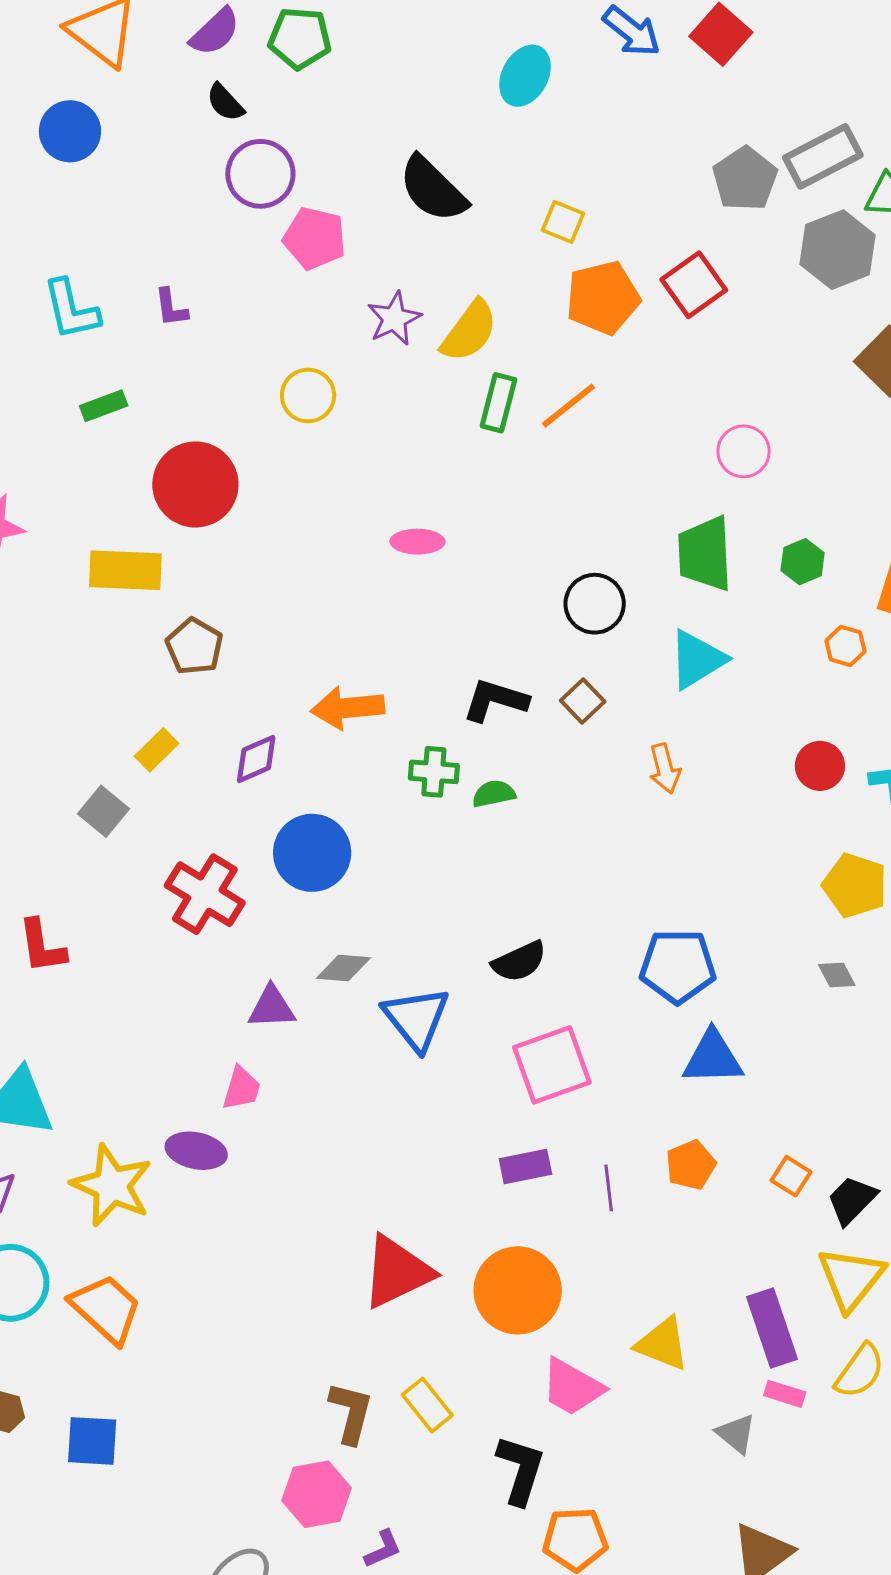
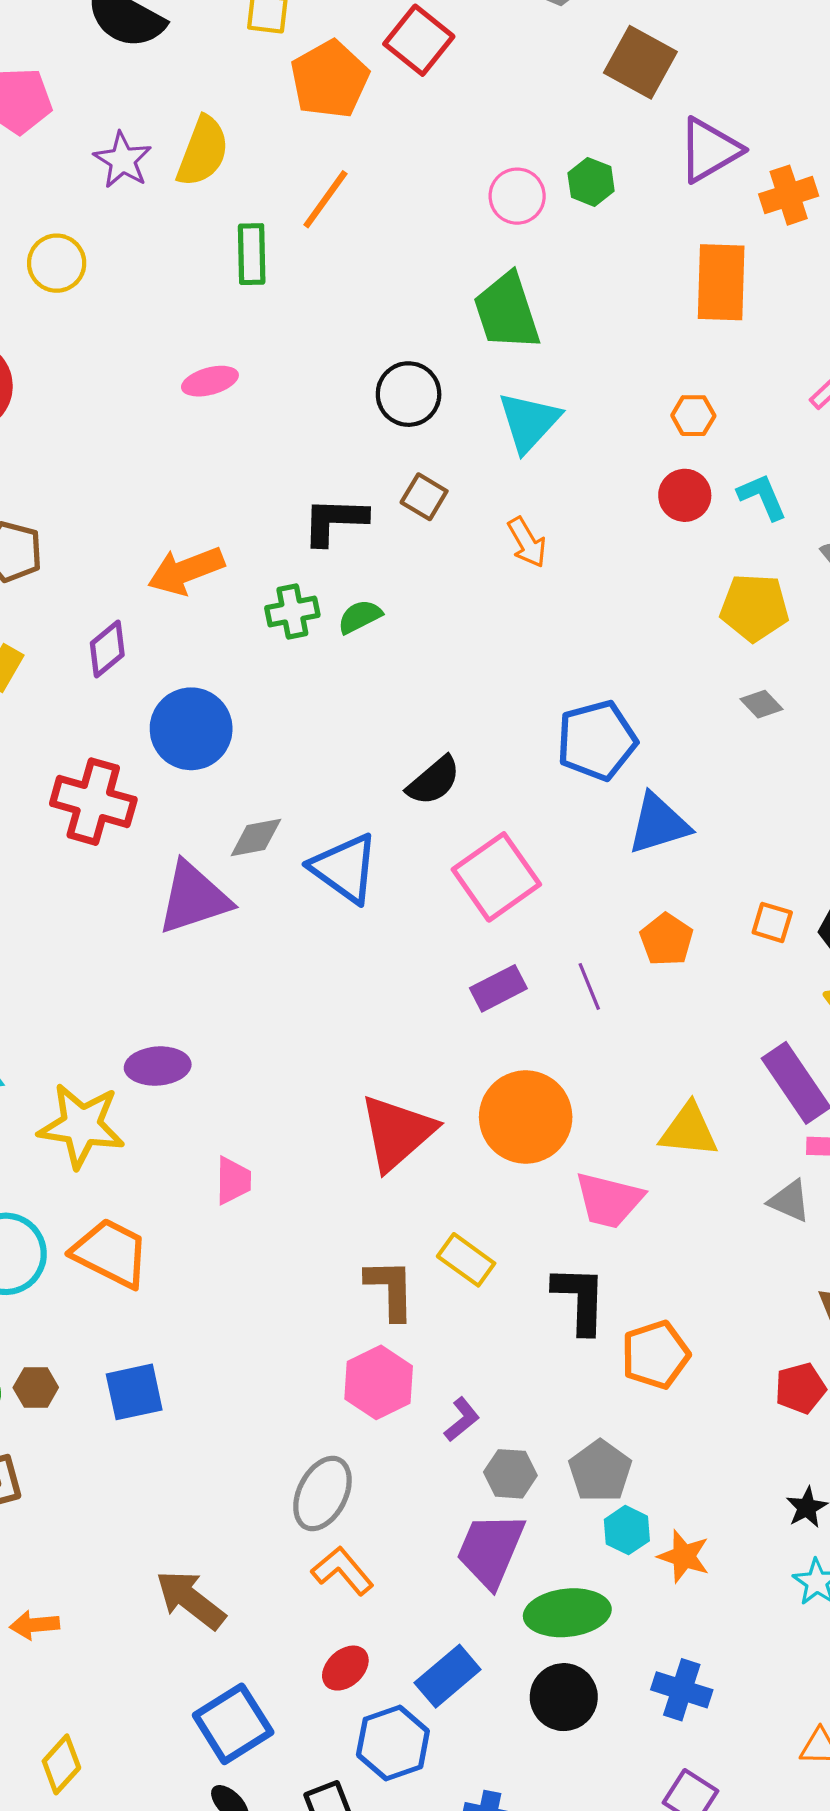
green rectangle: (498, 403) -> (252, 254), moved
green hexagon: (803, 562) -> (591, 182), moved
orange hexagon: (845, 646) -> (693, 416), moved
purple triangle: (272, 1007) -> (194, 898), size x1.5
pink trapezoid: (241, 1088) -> (233, 1180), moved

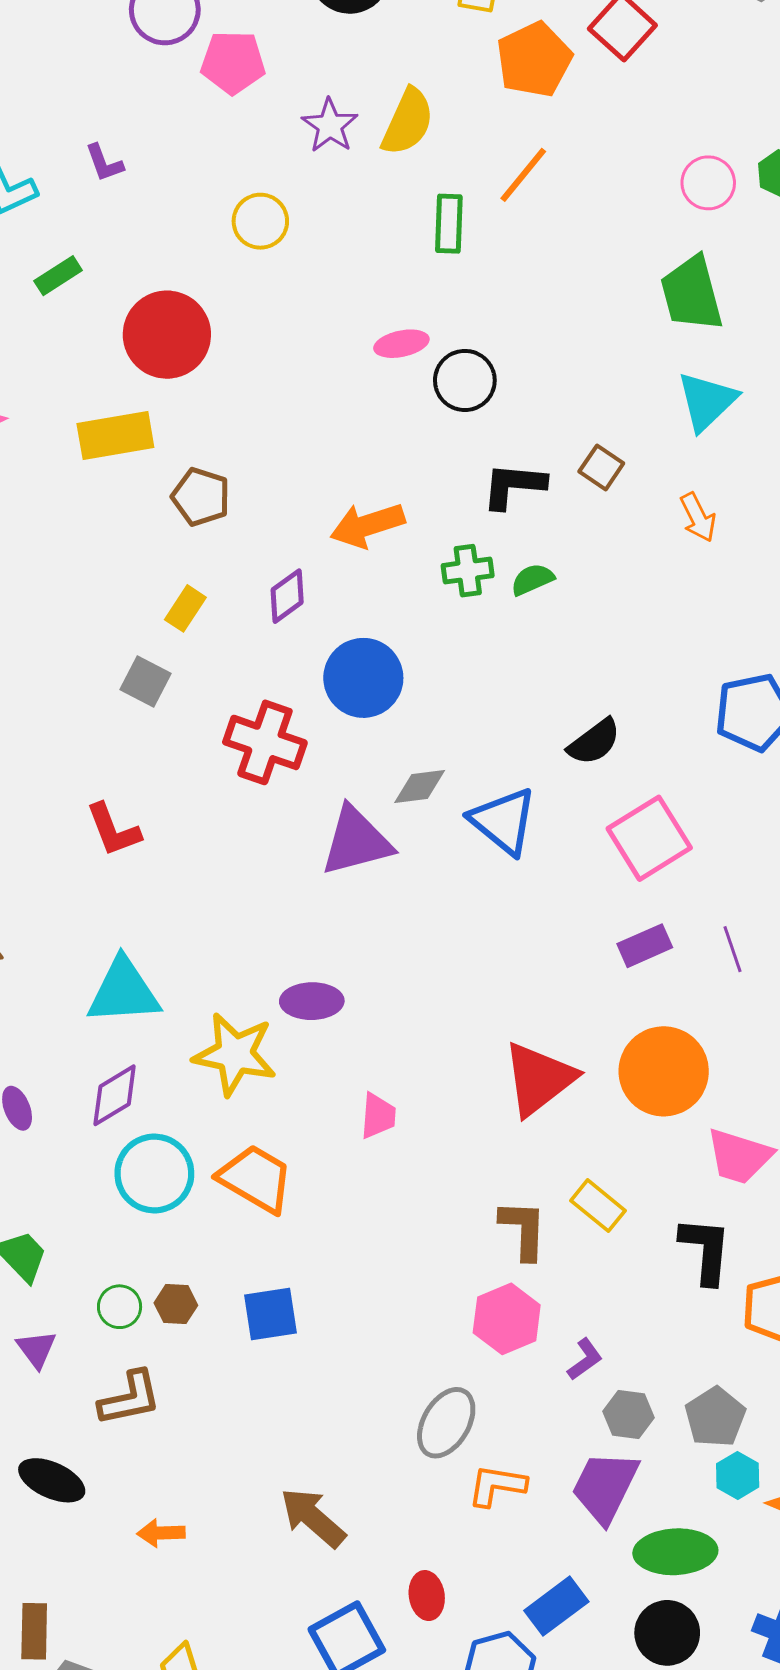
black circle: (409, 394) -> (465, 380), moved
orange L-shape: (342, 1571) -> (497, 1486), moved, turned -44
red ellipse: (345, 1668) -> (427, 1596), moved, turned -60

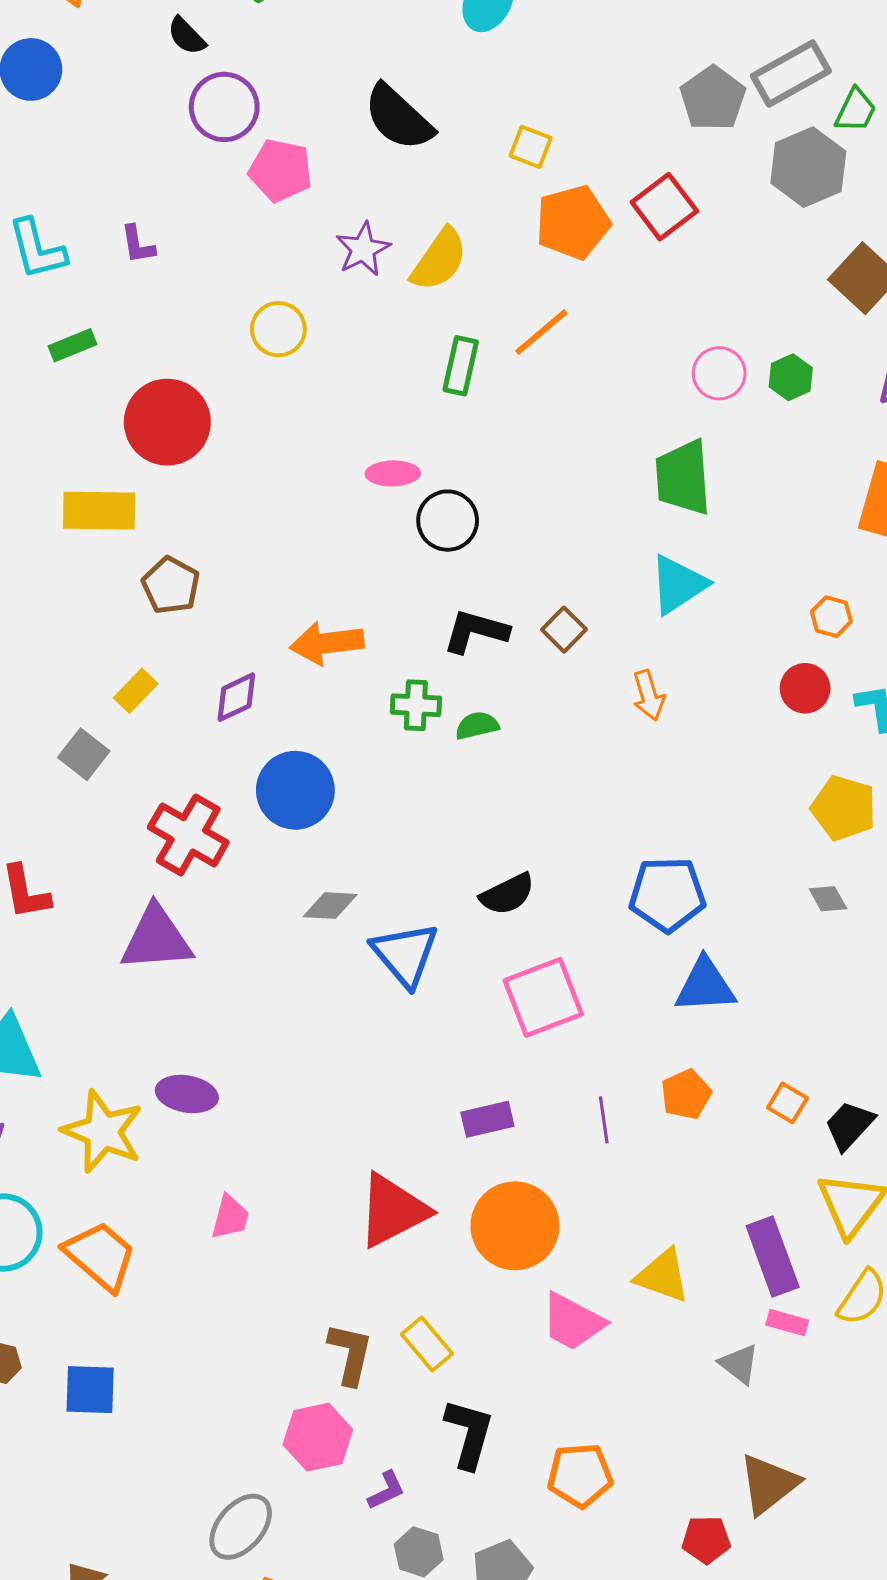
purple triangle: (356, 841) -> (156, 939), moved
purple rectangle: (645, 946) -> (487, 1119), moved
black L-shape: (706, 1250) -> (469, 1434), moved

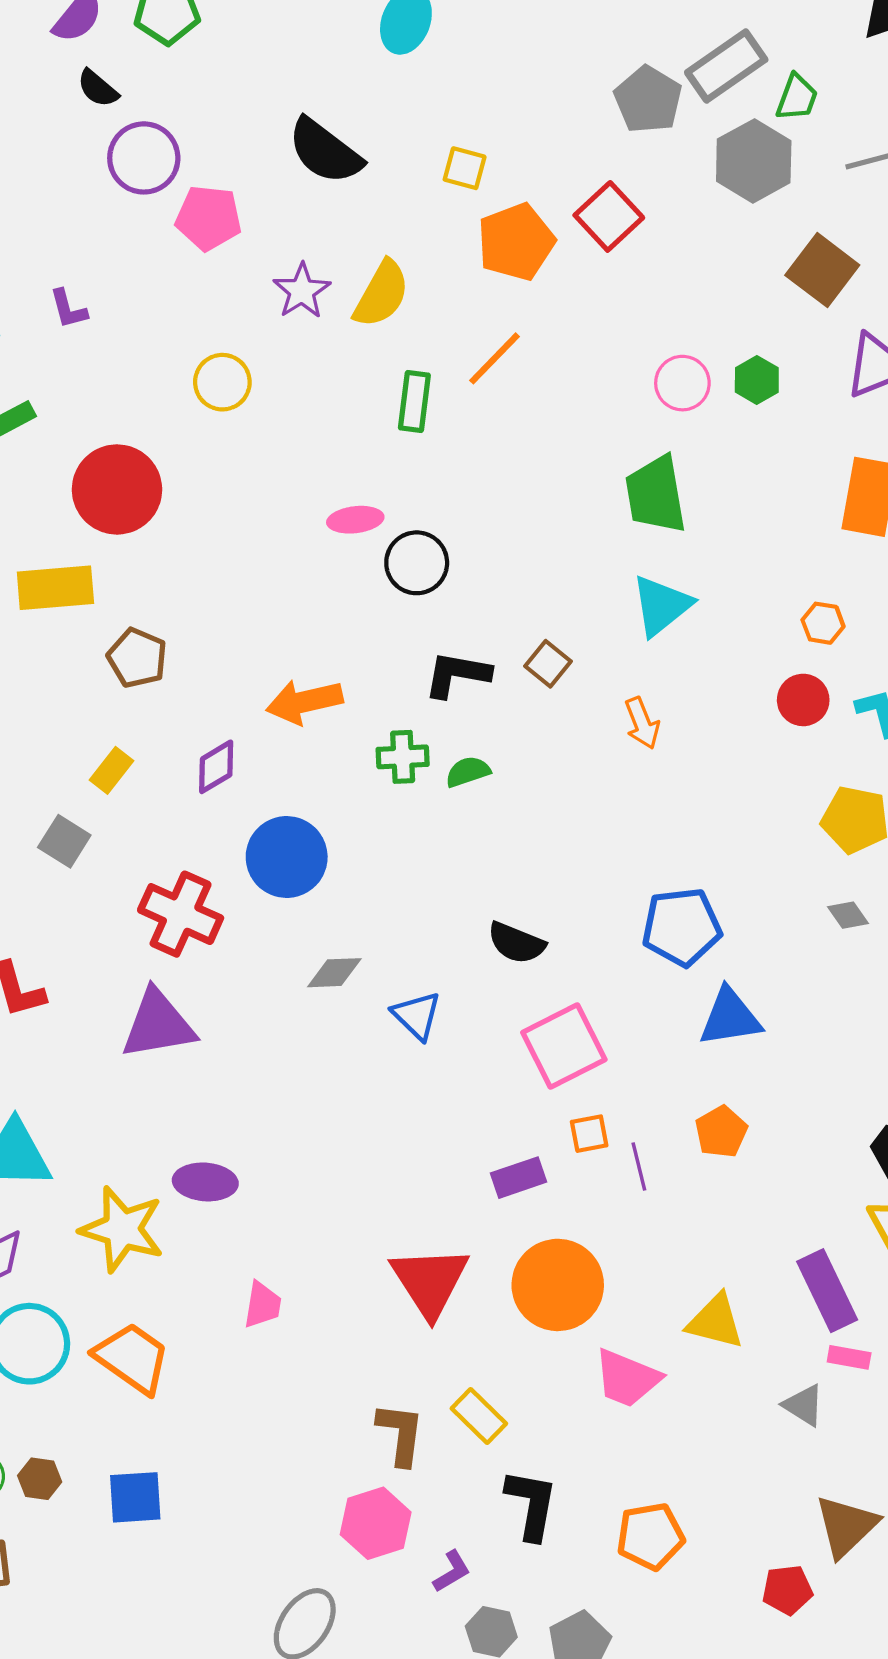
black semicircle: (507, 894) -> (516, 943), turned 54
blue triangle: (405, 954) -> (417, 1016), size x0.7
orange square: (787, 1103) -> (589, 1134), moved, turned -36
red triangle: (393, 1211) -> (430, 1282), turned -30

